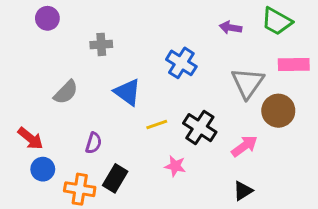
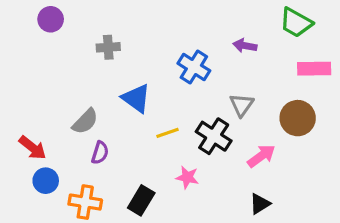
purple arrow: (231, 28) -> (245, 46), moved
gray triangle: (248, 83) -> (242, 105), moved, size x0.7
gray semicircle: (66, 92) -> (85, 121), moved
black rectangle: (115, 178) -> (141, 200), moved

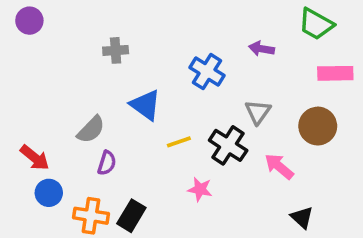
purple circle: (51, 19) -> (29, 21), moved
pink arrow: (261, 156) -> (279, 166), turned -104
black rectangle: (141, 200) -> (131, 216), moved
black triangle: (260, 204) -> (302, 217), moved, turned -45

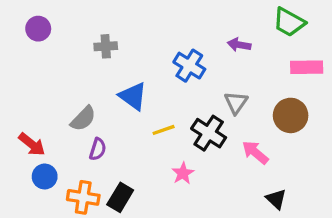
purple circle: (29, 21) -> (38, 29), moved
pink star: (200, 189) -> (183, 173), turned 30

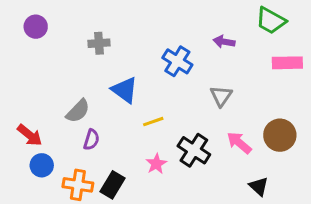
brown circle: (291, 115) -> (280, 135), moved
black cross: (209, 133) -> (194, 150), moved
pink star: (183, 173) -> (156, 164), moved

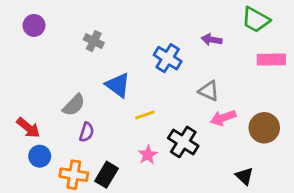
gray cross: (99, 43) -> (94, 41), turned 30
gray triangle: (221, 96) -> (209, 91), turned -40
pink arrow: (239, 143) -> (223, 118), moved, turned -60

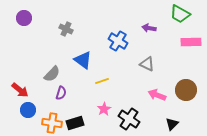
pink arrow: (223, 118) -> (157, 95), moved, turned 42
black cross: (183, 142) -> (129, 119), moved
black rectangle: (106, 175) -> (75, 123), turned 42
black triangle: (244, 176) -> (172, 124), turned 32

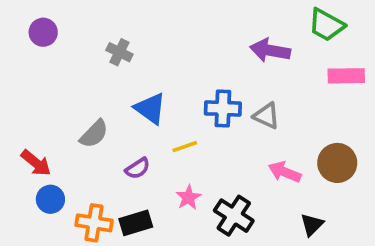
purple arrow: (149, 28) -> (270, 50), size x1.5
blue cross: (118, 41) -> (223, 108), moved, turned -30
purple semicircle: (61, 93) -> (138, 168), moved, turned 40

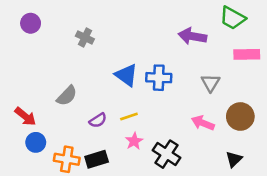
blue triangle: (150, 108) -> (126, 75), moved
gray triangle: (266, 116) -> (211, 83), moved, turned 36
yellow line: (185, 147) -> (129, 116), moved
black triangle: (312, 225) -> (234, 159), moved

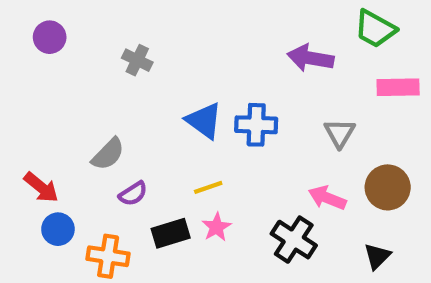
purple semicircle: (98, 120) -> (133, 194), moved
black cross: (167, 154) -> (294, 240), moved
black rectangle: (97, 159) -> (171, 233), moved

